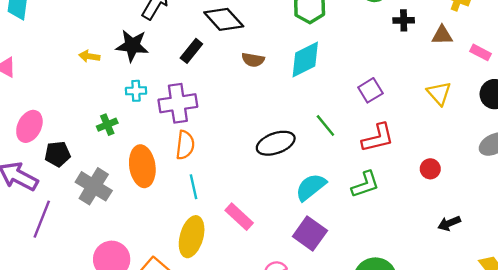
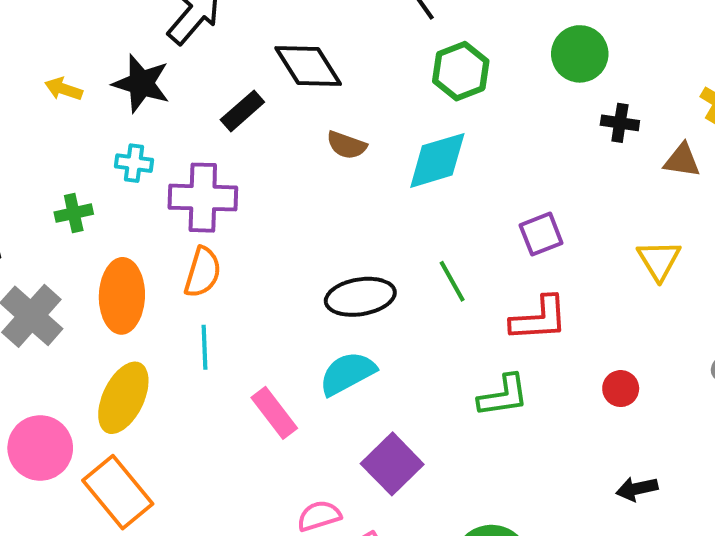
cyan semicircle: (311, 187) -> (347, 373), moved
yellow ellipse: (192, 237) -> (123, 398), moved

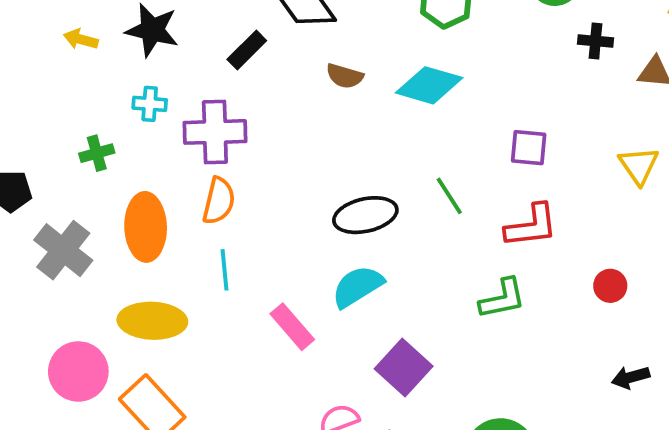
cyan diamond: (437, 160) -> (429, 85), turned 36
purple square: (541, 234) -> (529, 148), turned 30
yellow ellipse: (123, 398) -> (152, 321), turned 70

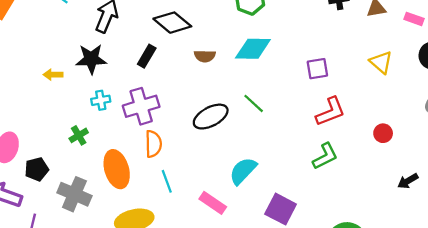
green line: (449, 196) -> (254, 103), moved
black ellipse: (365, 215) -> (211, 117), moved

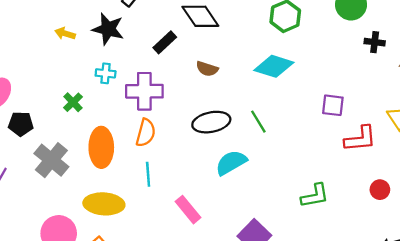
brown semicircle: (205, 56) -> (207, 69), moved
red L-shape: (330, 112) -> (360, 139), moved
green cross: (79, 135) -> (73, 102), turned -30
cyan semicircle: (243, 171) -> (231, 163), moved

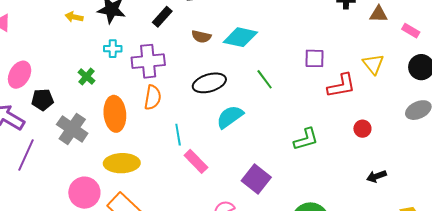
cyan diamond: (274, 66) -> (240, 37), moved
green line: (258, 122) -> (265, 79), moved
cyan line: (148, 174) -> (178, 135), moved

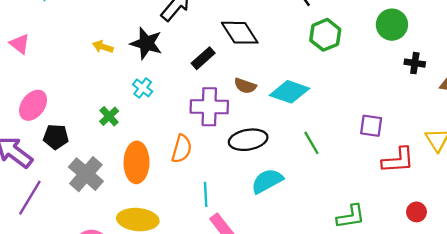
cyan cross: (113, 49) -> (143, 88), turned 30
purple cross: (148, 61) -> (209, 107), moved

